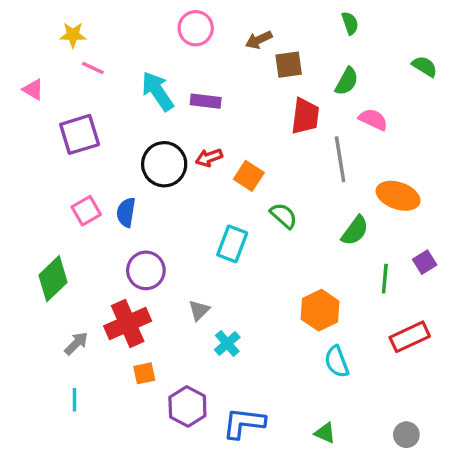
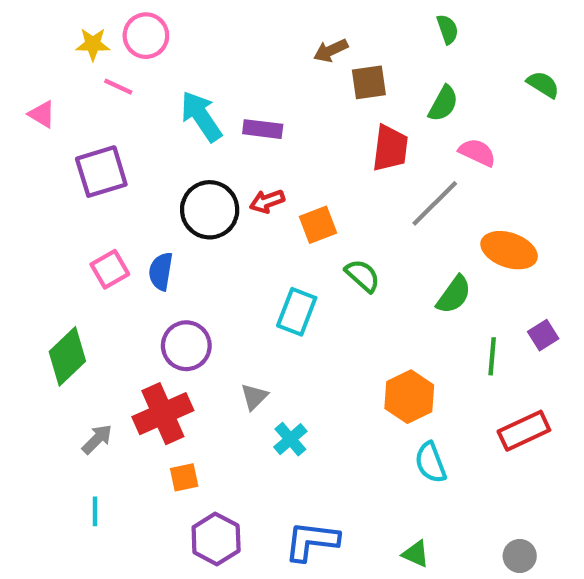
pink circle: (196, 28) -> (146, 36), moved
gray line: (340, 159) -> (435, 203), turned 54
orange square: (249, 176) -> (318, 225), turned 36
purple hexagon: (187, 406) -> (216, 539), moved

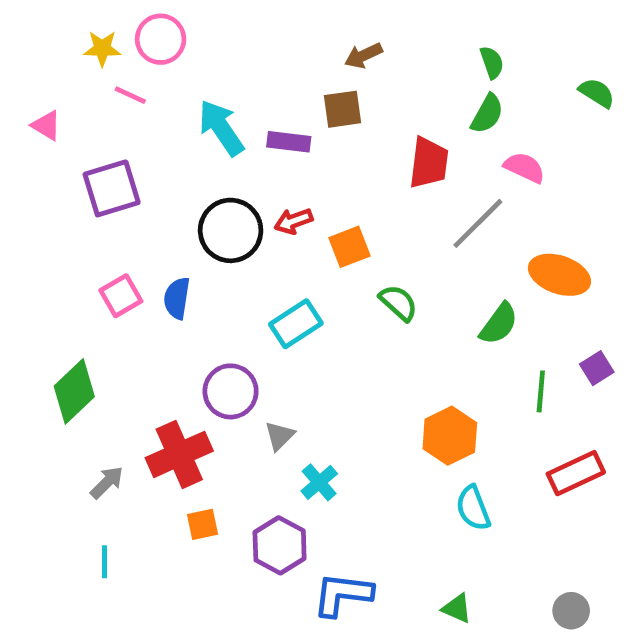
green semicircle: (448, 29) -> (492, 62), moved
brown square: (369, 82) -> (343, 109), moved
cyan rectangle: (297, 312) -> (296, 324), moved, turned 36
purple circle: (186, 346) -> (231, 391), moved
purple hexagon: (216, 539) -> (280, 545), moved

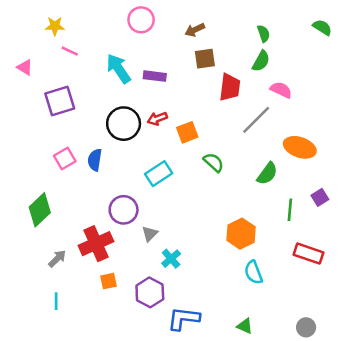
pink circle: (161, 39) -> (141, 20), moved
green semicircle: (597, 93) -> (322, 27), moved
brown square: (343, 109) -> (205, 59), moved
red rectangle: (576, 473) -> (309, 254), turned 44

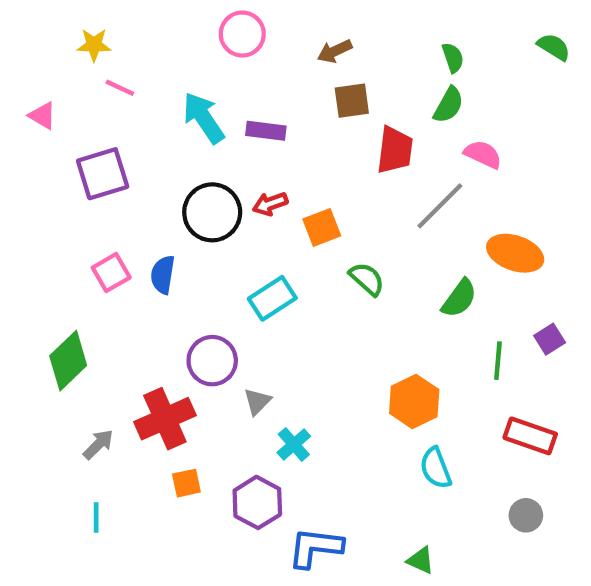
gray circle: (306, 327) -> (526, 515), moved

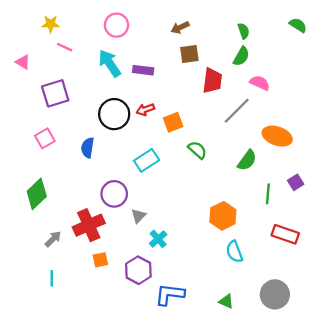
pink circle: (242, 34) -> (116, 25), moved
pink square: (111, 273) -> (45, 138), moved
gray circle: (526, 515) -> (275, 294), moved, size x1.6

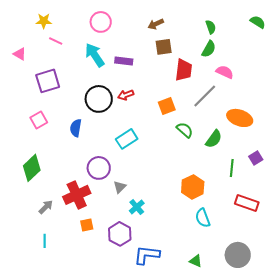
orange square: (173, 122) -> (167, 106), moved
green semicircle: (197, 150) -> (185, 130), moved

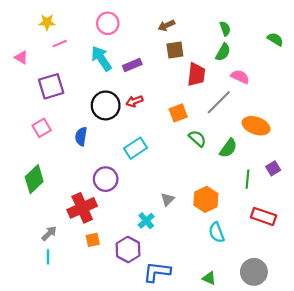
green semicircle: (258, 22) -> (275, 39), moved
pink line: (56, 41) -> (60, 44), turned -48
purple rectangle: (124, 61) -> (132, 65), turned -30
gray triangle: (120, 187) -> (168, 199), moved
gray arrow: (46, 207) -> (49, 233), moved

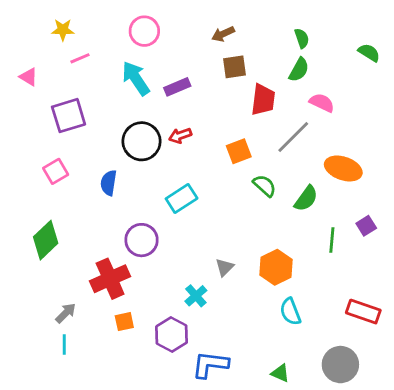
red rectangle: (264, 216) -> (363, 312), moved

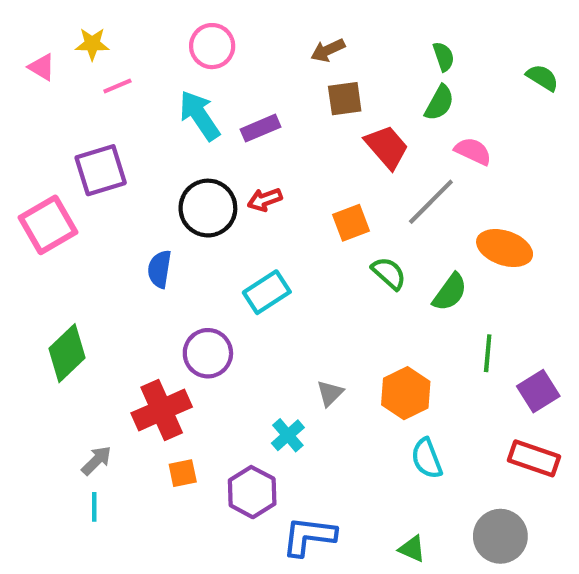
pink triangle: (28, 77) -> (42, 67), moved
red trapezoid: (263, 100) -> (387, 147), turned -48
pink square: (56, 171) -> (48, 225), moved, size x1.5
purple square: (366, 226) -> (538, 391), moved, size x1.4

